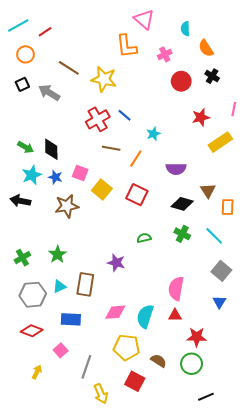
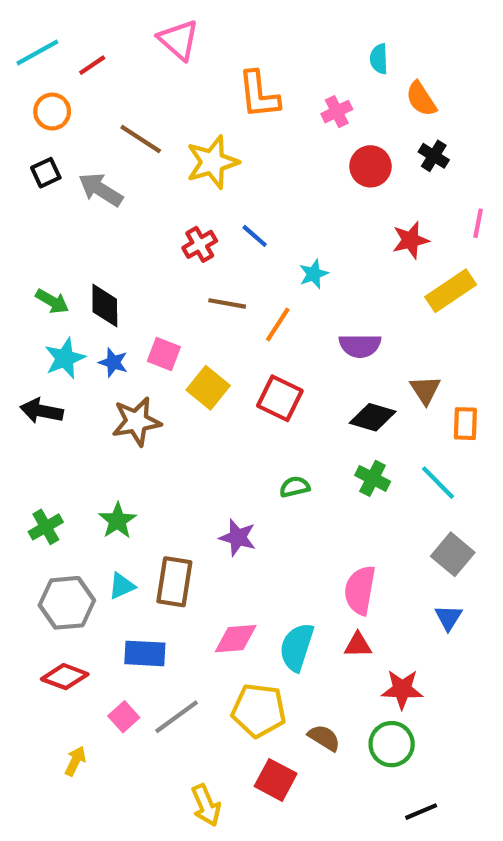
pink triangle: (144, 19) -> (179, 40), moved
yellow star: (104, 79) -> (212, 162), turned -30
red cross: (98, 119) -> (200, 244), size x0.7
gray line: (86, 367) -> (177, 717), moved, turned 35

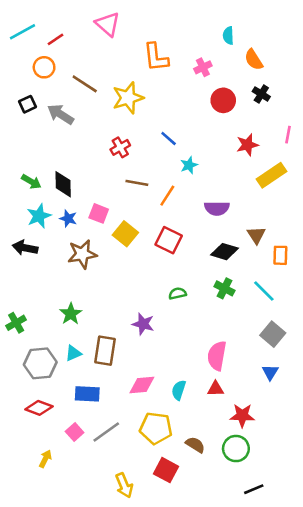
orange circle: (52, 112) -> (44, 67), moved
blue line: (255, 236) -> (169, 138), moved
green cross: (46, 527) -> (16, 323), moved
cyan semicircle: (297, 647) -> (179, 390), size x0.7

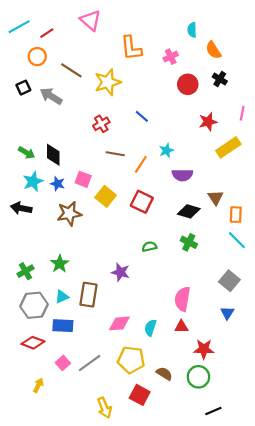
cyan star: (189, 165) -> (166, 151), moved
cyan line: (264, 291) -> (237, 240), moved
green cross: (16, 323) -> (25, 271), moved
blue rectangle: (87, 394) -> (63, 326), moved

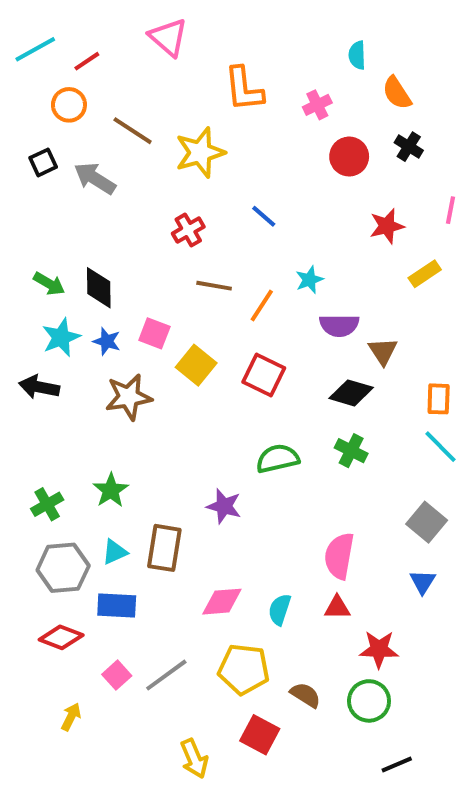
yellow rectangle: (228, 147) -> (425, 274), size x0.7
brown triangle: (216, 197) -> (383, 351), moved
green semicircle: (149, 247) -> (278, 459), size x1.5

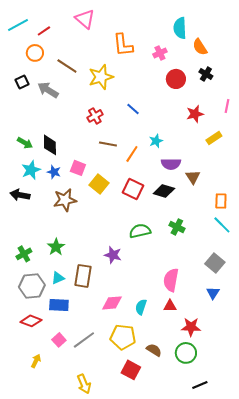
cyan semicircle: (357, 55) -> (180, 28), size x1.5
black diamond: (351, 393) -> (164, 191), moved
yellow arrow: (194, 759) -> (84, 384), moved

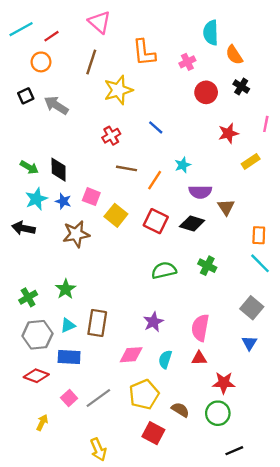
brown line: (67, 66) -> (91, 62), moved, turned 75
purple star: (113, 255) -> (153, 322), moved, turned 30
yellow pentagon: (123, 337) -> (144, 394), turned -30

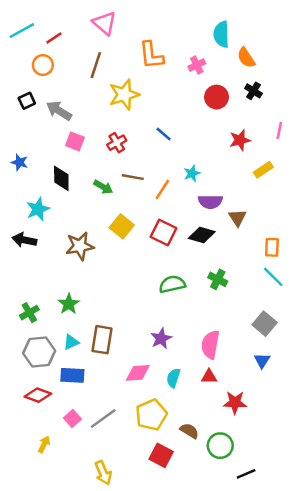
green arrow: (29, 167) -> (103, 187), moved
pink square: (91, 197) -> (75, 141), moved
blue star: (63, 201) -> (19, 162), moved
green circle: (218, 413) -> (220, 446), moved

